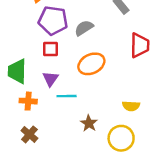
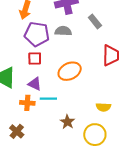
gray semicircle: (84, 28) -> (63, 31), moved, turned 35
purple triangle: (50, 79) -> (35, 84), turned -40
orange cross: (28, 101) -> (27, 103), moved

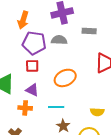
gray rectangle: (95, 21) -> (89, 31), turned -48
cyan line: (48, 99) -> (56, 107), moved

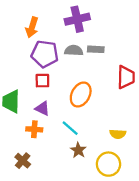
gray rectangle: (89, 31) -> (96, 49), moved
orange ellipse: (65, 78) -> (81, 95), turned -35
cyan line: (56, 107) -> (70, 128), turned 42

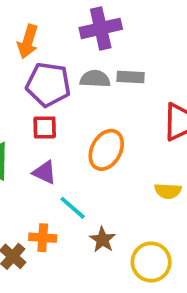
cyan line: (70, 128) -> (73, 208), moved
orange cross: (34, 129) -> (43, 238), moved
yellow semicircle: (118, 134) -> (168, 191), moved

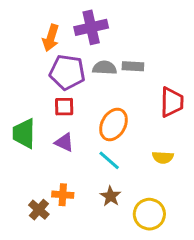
purple cross: (101, 28) -> (91, 27), moved
cyan line: (73, 208) -> (109, 160), moved

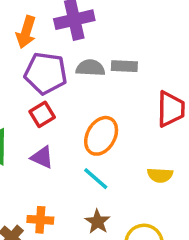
red square: (64, 107) -> (42, 114), turned -30

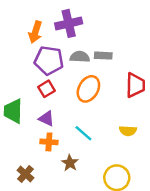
orange ellipse: (101, 136) -> (88, 89), moved
orange cross: (40, 220) -> (49, 142), moved
brown star: (98, 222) -> (70, 163), moved

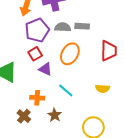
purple pentagon: (49, 60) -> (37, 30), turned -30
purple triangle: (46, 118) -> (45, 69), moved
brown cross: (25, 174) -> (24, 116), moved

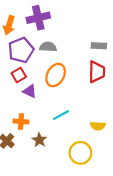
gray rectangle: (82, 26) -> (99, 46), moved
yellow semicircle: (103, 89) -> (98, 126), moved
cyan line: (66, 91) -> (61, 115), moved, turned -70

